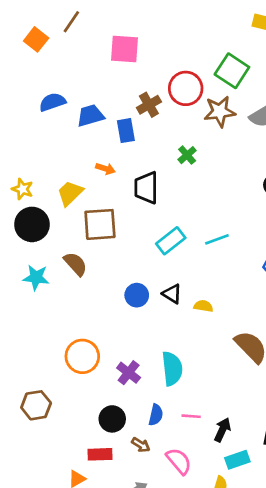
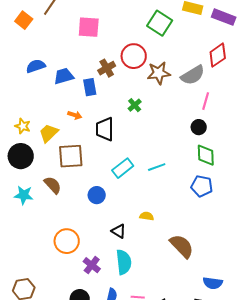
green square: (232, 71) -> (160, 23), moved
yellow star: (22, 189) -> (23, 126), moved
black triangle: (172, 294) -> (119, 231), moved
blue circle: (137, 295) -> (97, 195), moved
orange circle: (82, 356) -> (67, 241), moved

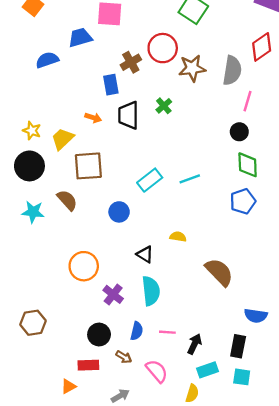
gray semicircle: (193, 75) -> (232, 70), turned -50
blue trapezoid: (64, 76) -> (80, 37), moved
black trapezoid: (105, 129) -> (128, 115), moved
blue pentagon: (202, 186) -> (243, 201), turned -30

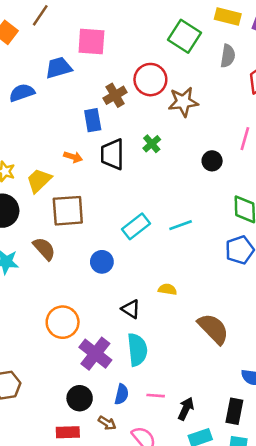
gray semicircle: (232, 70) -> (228, 56), moved, size x0.7
black circle: (239, 132) -> (212, 161), moved
purple cross: (113, 294) -> (95, 354), size x1.4

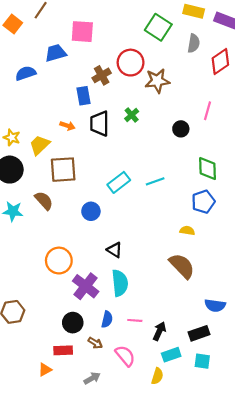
yellow semicircle: (167, 289) -> (187, 231), moved
black rectangle: (234, 411) -> (199, 333), turned 60

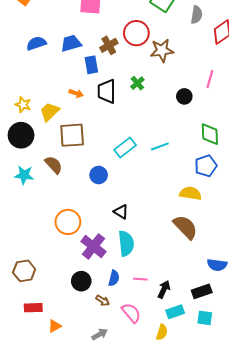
blue trapezoid: (56, 53) -> (71, 43), moved
yellow semicircle: (187, 231) -> (190, 193), size x1.5
red rectangle: (63, 350) -> (33, 308), moved

